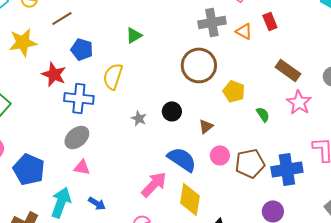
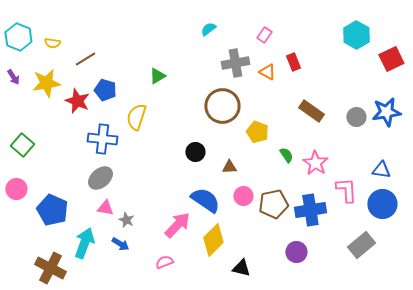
red star: (54, 74) -> (77, 101), moved
pink star: (299, 102) -> (315, 163), moved
gray star: (139, 118) -> (126, 220), moved
brown triangle: (206, 126) -> (229, 167), turned 35
yellow diamond: (190, 199) -> (213, 240), turned 36

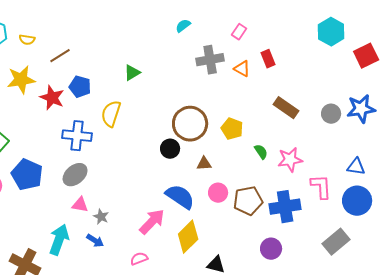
brown circle: (222, 106) -> (190, 124), moved
pink star: (315, 163) -> (290, 160), turned 30
blue pentagon: (52, 210) -> (27, 175), moved

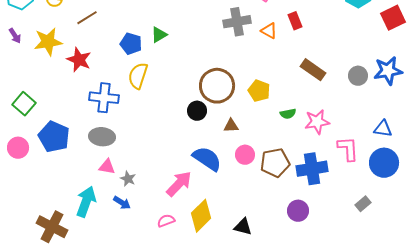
blue pentagon: (80, 87) -> (131, 44), moved
green semicircle: (261, 152) -> (288, 114), turned 112
gray ellipse: (75, 175) -> (102, 137), turned 45
yellow diamond: (188, 237) -> (201, 216), moved
gray rectangle: (336, 242) -> (363, 204), size x0.6

